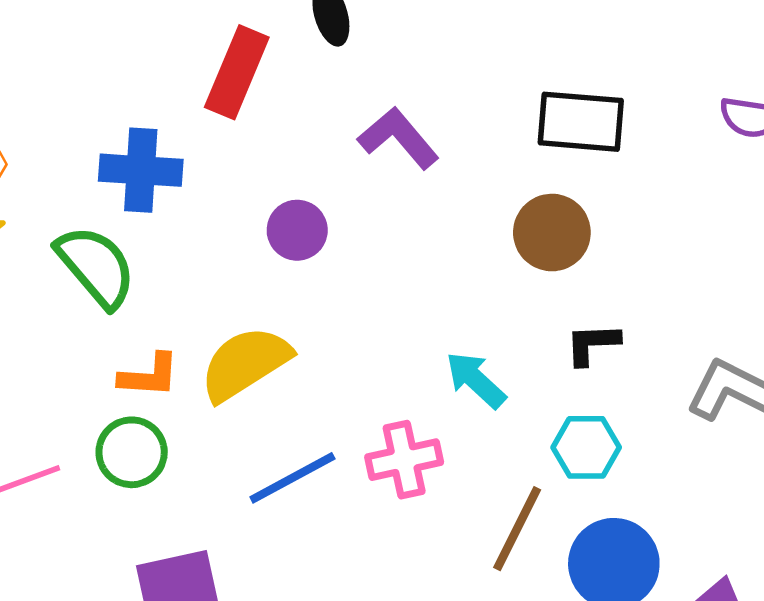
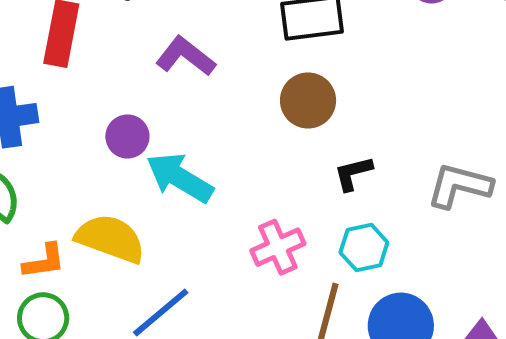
yellow semicircle: (245, 363) -> (110, 238), turned 64
cyan arrow: (476, 380) -> (180, 178), moved, size x1.4
pink cross: (404, 460) -> (278, 247), moved

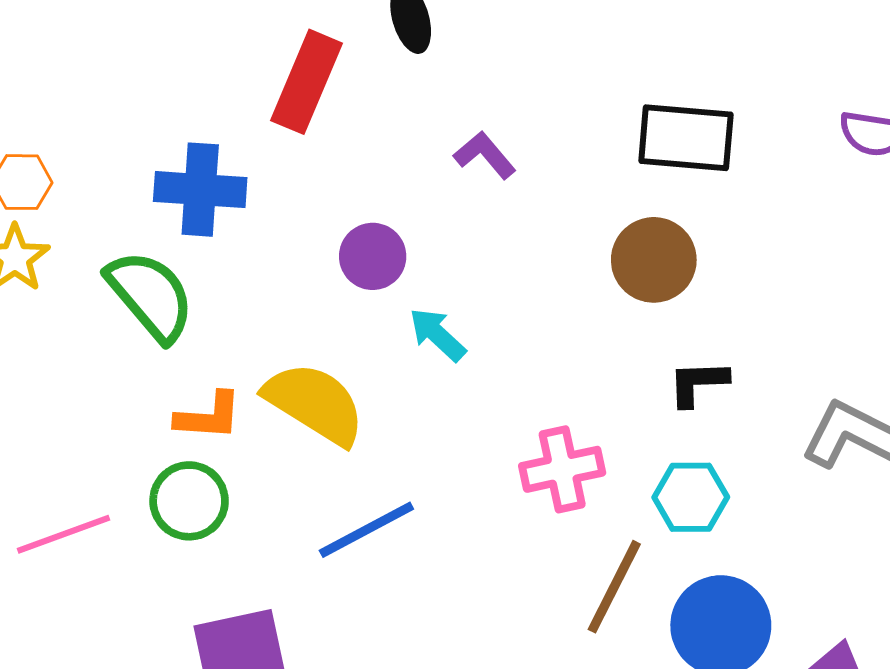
purple L-shape: (185, 56) -> (485, 155), size x0.7
cyan arrow: (180, 178) -> (437, 335), size x0.6

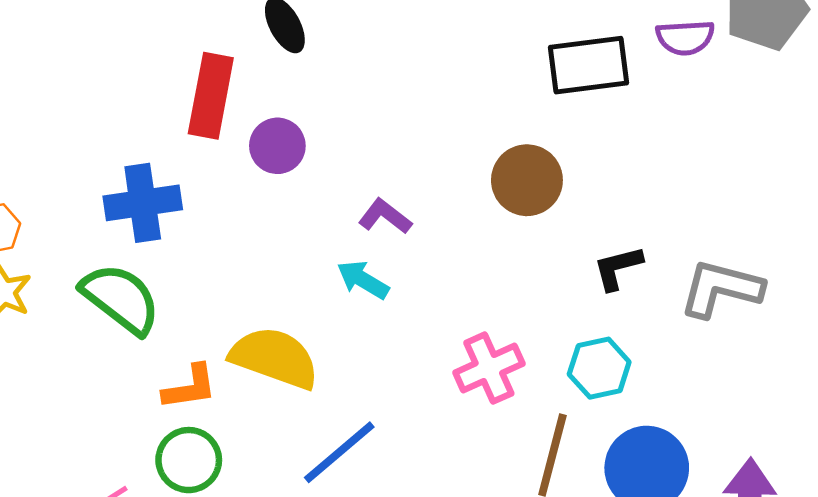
black rectangle: (686, 138) -> (589, 65), moved
purple L-shape: (485, 155) -> (385, 216), moved
purple circle: (373, 256) -> (277, 146), moved
black L-shape: (698, 383) -> (618, 268), moved

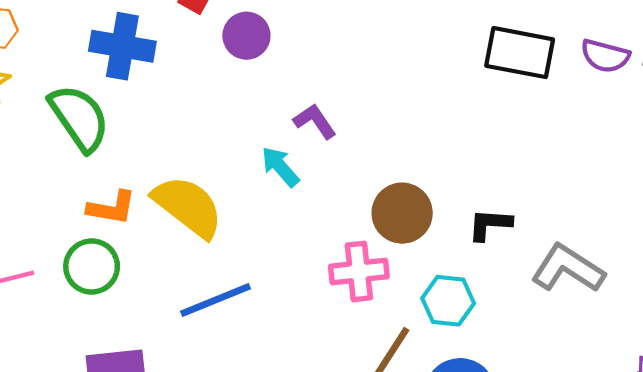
brown circle: (527, 180) -> (402, 213), moved

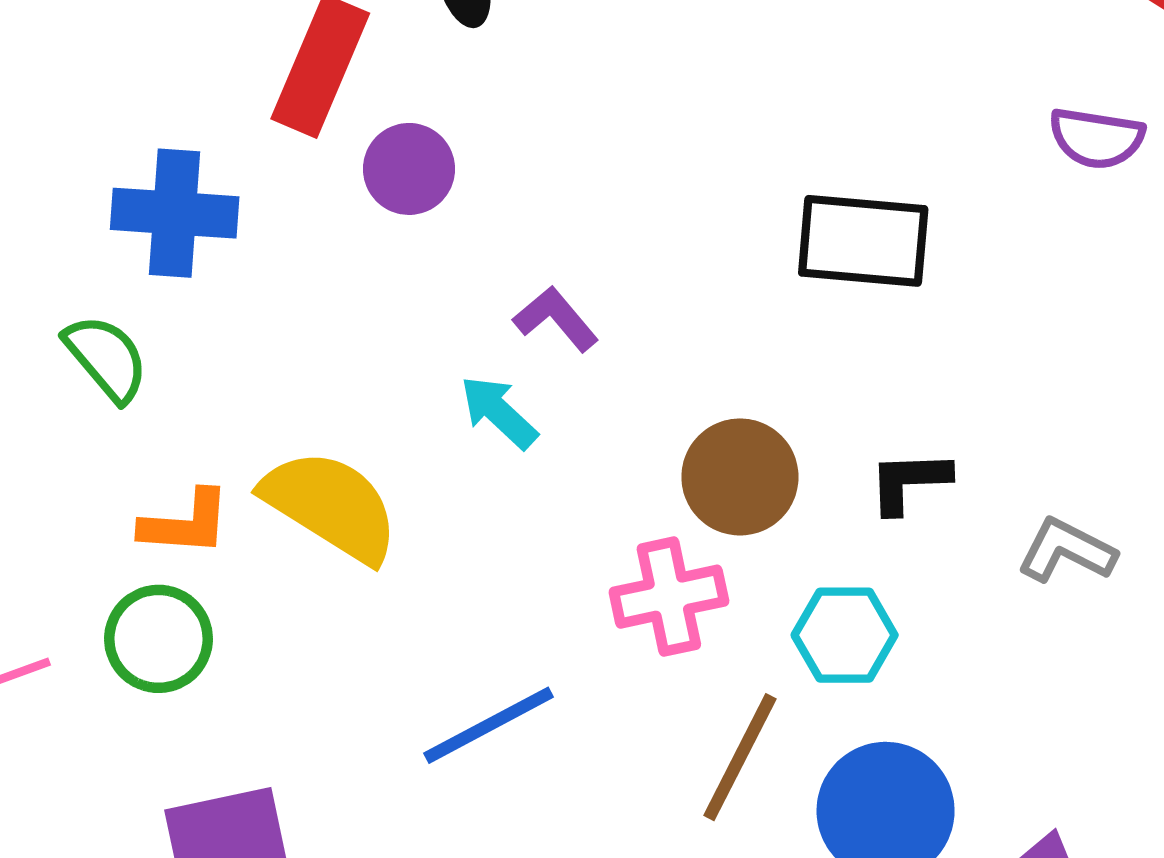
black rectangle: (520, 53) -> (863, 241), moved
green semicircle: (79, 118) -> (106, 358), size x0.7
gray L-shape: (568, 269) -> (1067, 551), size x0.7
blue line: (215, 300) -> (489, 725), moved

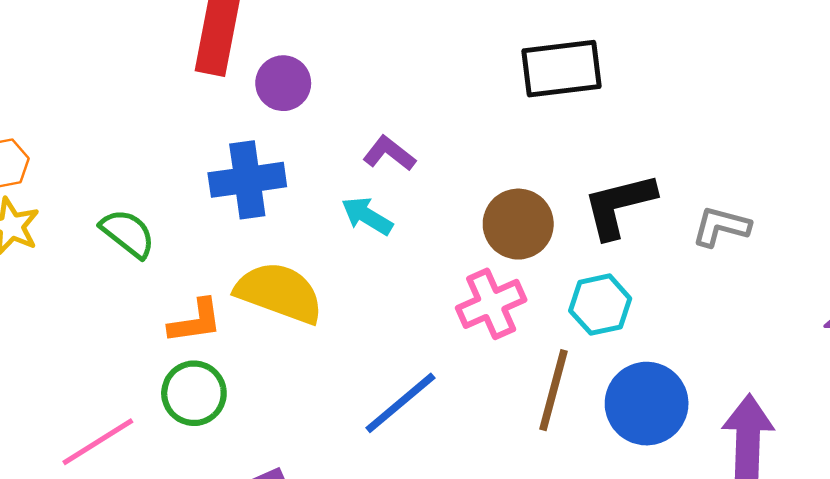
blue cross: (175, 213) -> (247, 180), moved
black L-shape: (909, 482) -> (619, 205), size x1.5

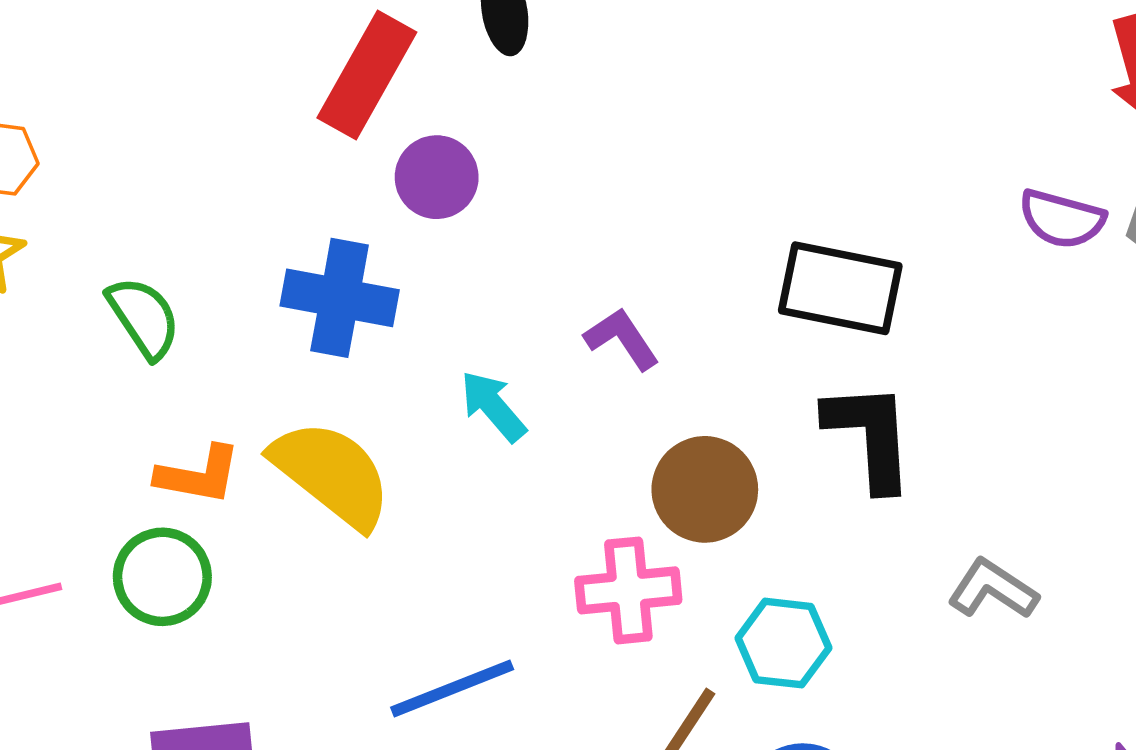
purple L-shape: (389, 153) -> (622, 339), moved
black L-shape: (619, 205) -> (870, 436), moved, turned 82

